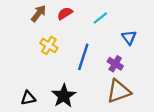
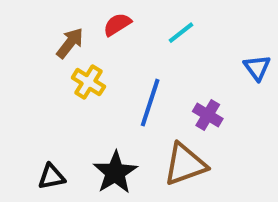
brown arrow: (39, 13) -> (70, 43), moved
blue triangle: (129, 37) -> (257, 68), moved
brown triangle: (119, 91) -> (185, 164), moved

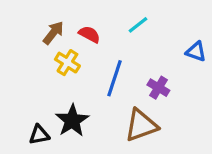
red semicircle: (117, 24) -> (89, 34), moved, turned 60
blue triangle: (257, 68) -> (196, 52), turned -35
black star: (115, 173) -> (72, 121), moved

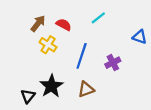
purple cross: (158, 88) -> (113, 63), turned 32
brown triangle: (141, 125) -> (86, 89), moved, size x0.7
black triangle: (39, 135) -> (28, 96), turned -40

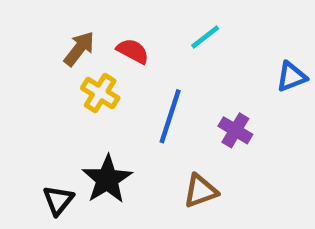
blue triangle: (140, 37) -> (291, 77), turned -40
purple cross: (113, 63) -> (235, 130), turned -32
brown triangle: (86, 89) -> (200, 191), moved

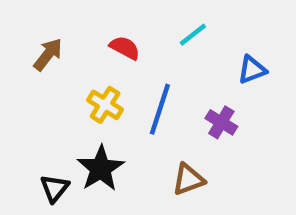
brown arrow: (79, 49) -> (48, 54), moved
blue triangle: (291, 77) -> (252, 70), moved
yellow cross: (100, 93) -> (105, 105), moved

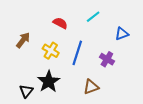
brown arrow: (48, 54) -> (23, 40), moved

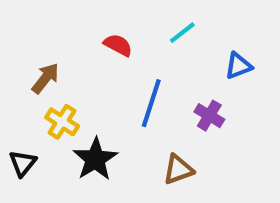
yellow cross: (51, 51) -> (62, 122), moved
black triangle: (26, 91) -> (23, 163), moved

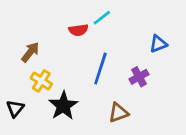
cyan line: (182, 33) -> (102, 18), moved
red semicircle: (118, 45) -> (78, 30), turned 144
purple cross: (209, 116) -> (139, 77), turned 30

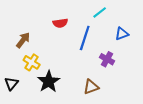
cyan line: (102, 18) -> (100, 12), moved
blue line: (100, 69) -> (85, 38), moved
purple cross: (139, 77) -> (107, 59), turned -32

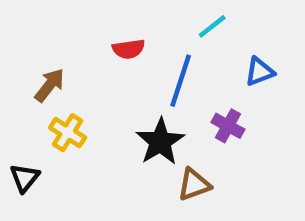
black star: (49, 82) -> (160, 142), moved

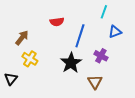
cyan line: (212, 26) -> (104, 12), moved, turned -32
brown triangle: (194, 185) -> (95, 82), moved, turned -42

